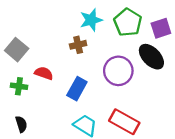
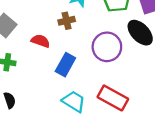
red semicircle: (44, 73) -> (40, 41), moved

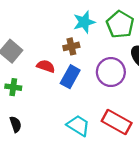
blue rectangle: (65, 65) -> (70, 77), moved

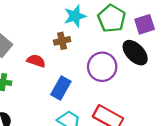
blue rectangle: (70, 77) -> (61, 88), moved

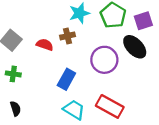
red semicircle: (36, 61) -> (45, 45), moved

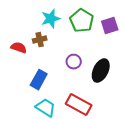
black ellipse: (135, 47) -> (101, 71), moved, turned 70
purple circle: (104, 60) -> (74, 62), size x0.6

